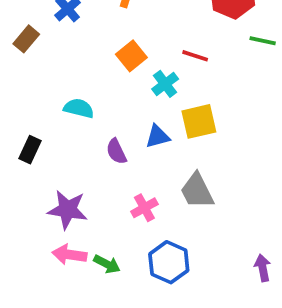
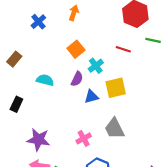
brown rectangle: (26, 39) -> (14, 59), moved
red line: (195, 56) -> (123, 49), moved
purple semicircle: (116, 151) -> (77, 79), moved, turned -128

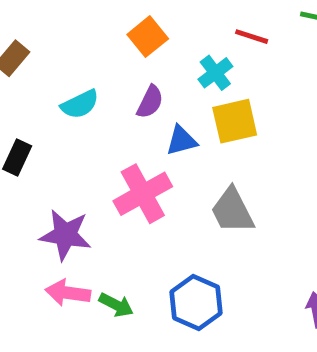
cyan cross: (96, 66) -> (215, 73), moved
cyan semicircle: (45, 80) -> (80, 104), turned 140
pink cross: (84, 138) -> (143, 194), moved, size x1.6

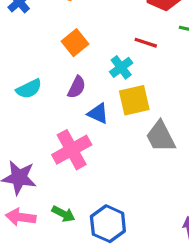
blue triangle: (181, 141) -> (98, 113), turned 40
gray trapezoid: (232, 211) -> (161, 137), moved
green arrow: (116, 305) -> (63, 214), moved

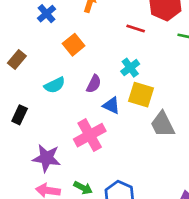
orange square: (75, 43) -> (74, 45), moved
red line: (146, 43) -> (136, 28), moved
yellow square: (134, 100) -> (141, 95), turned 30

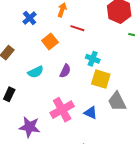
red line: (136, 28) -> (77, 28), moved
cyan cross: (130, 68) -> (93, 59), turned -32
blue triangle: (111, 105) -> (91, 113), moved

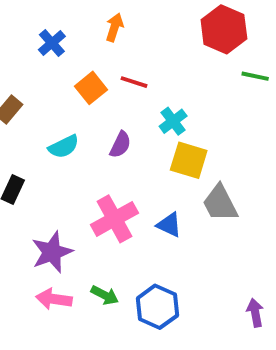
red line: (77, 28) -> (134, 82), moved
cyan cross: (93, 59) -> (173, 121), turned 32
purple star: (30, 127) -> (52, 252), turned -30

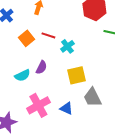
cyan cross: (173, 121) -> (67, 46), moved
cyan semicircle: (64, 147) -> (22, 75), moved
yellow square: (189, 160) -> (76, 75), turned -30

